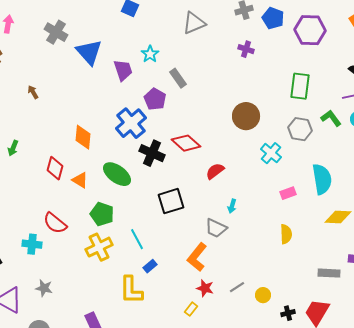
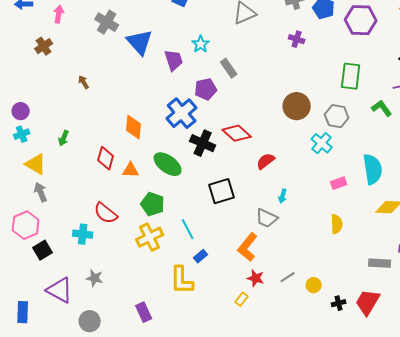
purple pentagon: (155, 99) -> (206, 89), turned 30
gray hexagon: (300, 129) -> (337, 116), moved
orange triangle: (80, 180) -> (131, 170), turned -30

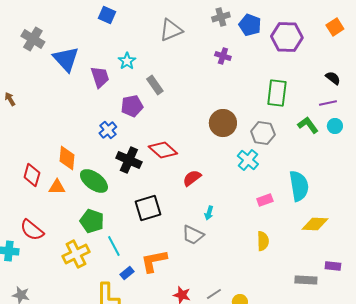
blue cross: (182, 113) -> (108, 130), size x0.6
orange diamond: (134, 127) -> (67, 158), moved
green pentagon: (153, 204) -> (92, 221), moved
orange L-shape: (248, 247) -> (154, 261), moved, turned 40

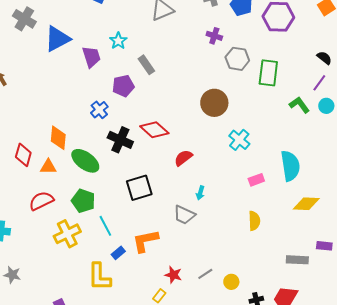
blue triangle: (66, 59) -> (57, 39), turned 44
purple line: (328, 103) -> (319, 83), turned -42
gray hexagon: (263, 133) -> (237, 59), moved
red semicircle: (32, 230) -> (41, 201), moved, turned 115

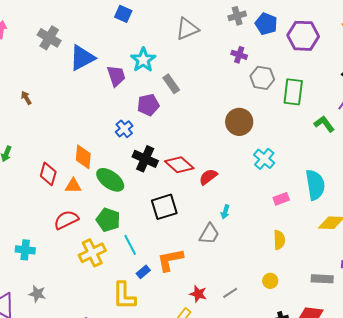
cyan star: (118, 41) -> (143, 60), size x1.4
red diamond: (154, 130) -> (179, 165), moved
gray trapezoid: (184, 215) -> (209, 234), turned -85
yellow circle: (231, 282) -> (270, 281), moved

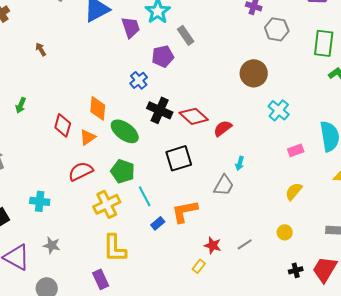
green rectangle: (293, 92) -> (324, 43), moved
orange triangle: (73, 186) -> (88, 137), turned -36
yellow semicircle: (279, 240) -> (294, 191), turned -138
yellow L-shape: (124, 296) -> (115, 248), moved

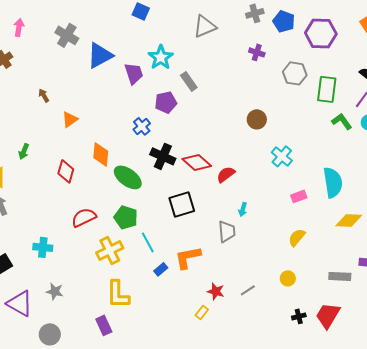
gray hexagon: (277, 29) -> (295, 73), moved
brown circle: (254, 73) -> (257, 119), size x0.7
orange triangle: (88, 137) -> (70, 119), moved
gray trapezoid: (224, 185) -> (227, 231), turned -35

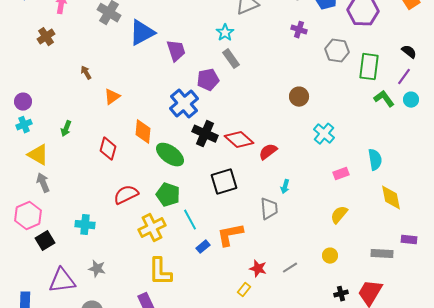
cyan star: (161, 57) -> (225, 33), moved, size x0.7
blue cross: (142, 126) -> (184, 104), size x1.6
cyan semicircle: (333, 182) -> (375, 160), size x0.7
yellow diamond: (349, 220) -> (391, 198), turned 76
purple triangle: (20, 303) -> (62, 281), turned -36

